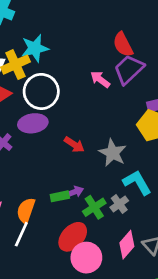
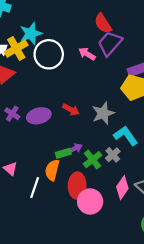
white circle: (41, 91) -> (49, 54), moved
purple ellipse: (33, 123) -> (39, 116), moved
gray star: (113, 153) -> (103, 113), turned 30
orange semicircle: (26, 210) -> (52, 170), moved
red ellipse: (73, 237) -> (77, 186), turned -35

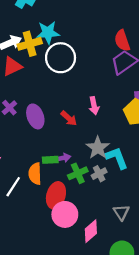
pink arrow: (87, 54) -> (94, 106), moved, turned -147
gray star: (103, 113) -> (98, 148), moved, turned -30
purple ellipse: (39, 116) -> (35, 116), turned 70
orange semicircle: (52, 170) -> (35, 174), turned -30
pink diamond: (122, 188) -> (91, 231), moved

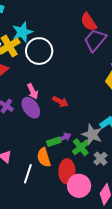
pink arrow: (94, 106) -> (33, 91), moved
gray star: (98, 148) -> (92, 135), moved
gray cross: (99, 174) -> (100, 159), moved

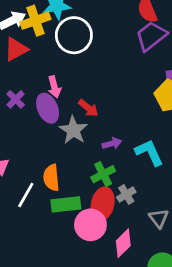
gray star: (92, 135) -> (73, 130), moved
purple arrow: (64, 137) -> (112, 143), moved
green rectangle: (54, 142) -> (66, 204), moved, size x1.5
red ellipse: (67, 171) -> (103, 204), moved

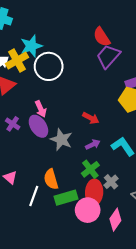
red arrow: (88, 108) -> (91, 118), moved

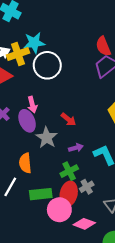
red arrow: (91, 118) -> (68, 119), moved
orange semicircle: (51, 179) -> (25, 163), moved
pink diamond: (115, 220) -> (84, 224), turned 65

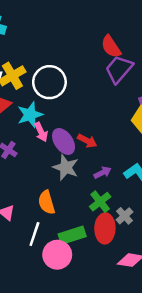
cyan star: (34, 43) -> (30, 115), moved
purple ellipse: (27, 121) -> (64, 141), moved
pink circle: (59, 210) -> (57, 255), moved

